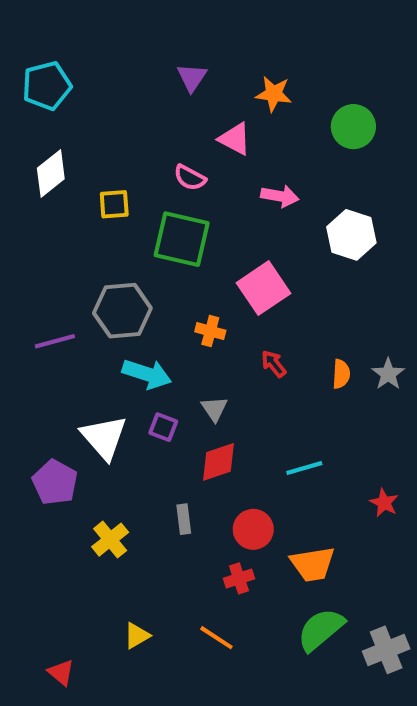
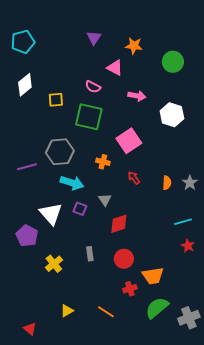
red diamond: (218, 462) -> (119, 224), moved
cyan line: (304, 468) -> (183, 222), moved
red cross: (239, 578) -> (130, 289), moved

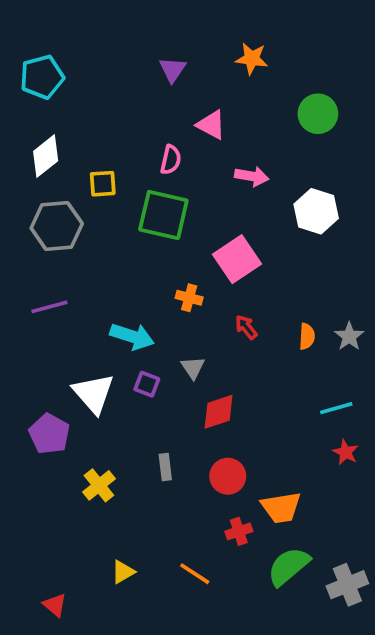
orange star: (134, 46) -> (252, 59), moved
pink semicircle: (93, 87) -> (171, 160), turned -105
gray hexagon: (60, 152) -> (57, 226), moved

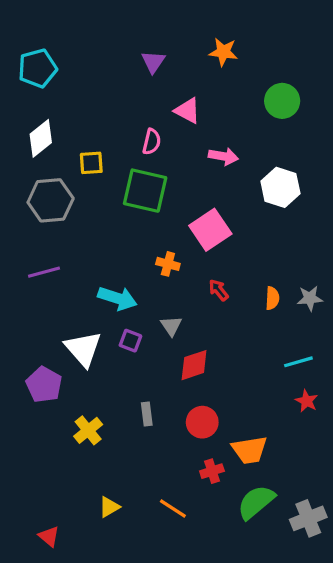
gray star: (349, 336) -> (310, 298), turned 30

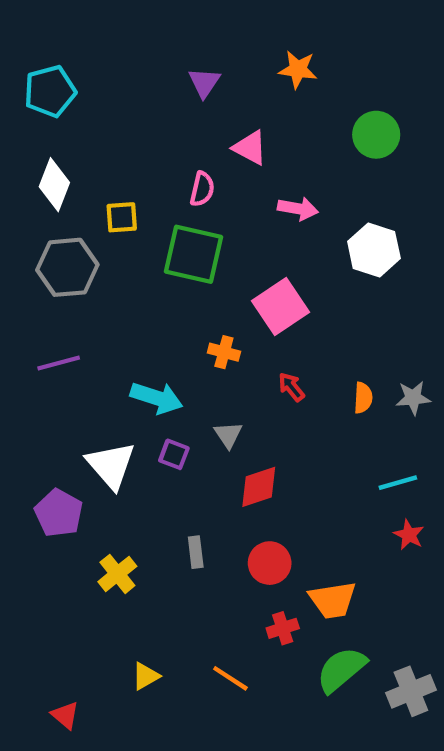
white diamond: (41, 138) -> (54, 185), turned -30

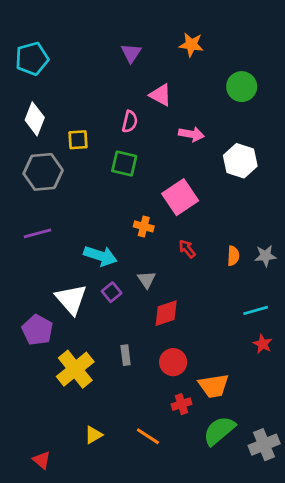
green square: (193, 254) -> (124, 164), size x0.7
purple square: (174, 454) -> (112, 292), turned 30
yellow cross: (117, 574) -> (75, 369), size x1.5

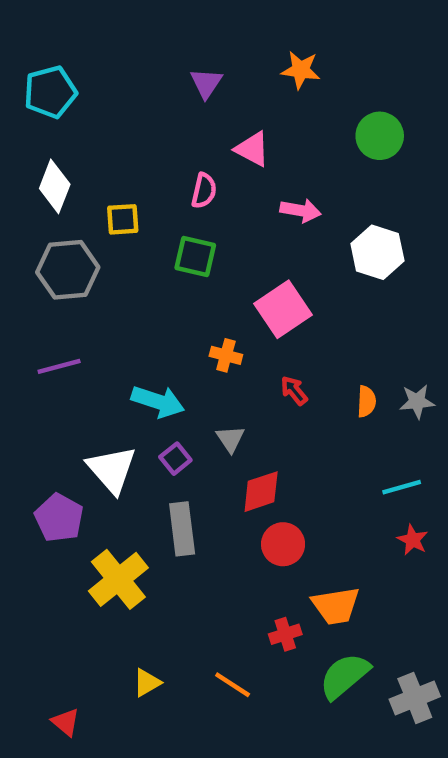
gray rectangle: (126, 355) -> (182, 529), moved, size x1.6
red circle: (173, 362) -> (283, 544), moved

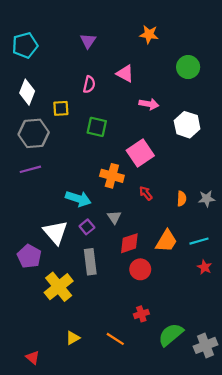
purple triangle: (206, 83) -> (88, 41), moved
pink semicircle: (204, 191) -> (89, 84), moved
orange cross: (226, 355) -> (112, 176), size x1.5
purple line: (59, 366) -> (30, 169), moved
orange trapezoid: (336, 606) -> (166, 241), moved, turned -50

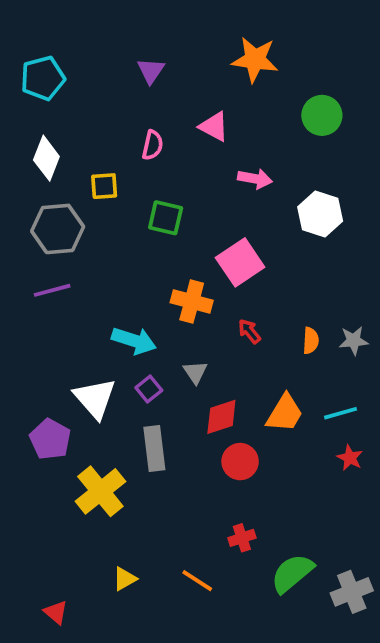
orange star: (149, 34) -> (255, 60), size x1.4

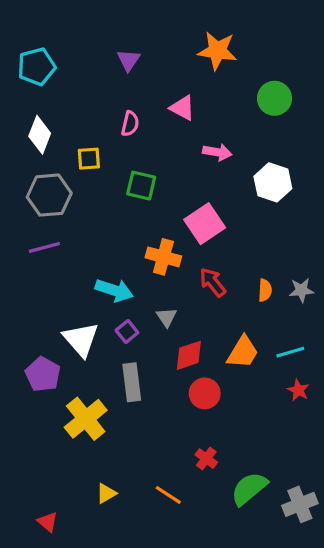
red arrow: (249, 331) -> (213, 282), size x1.4
red cross: (242, 538) -> (206, 458), turned -35

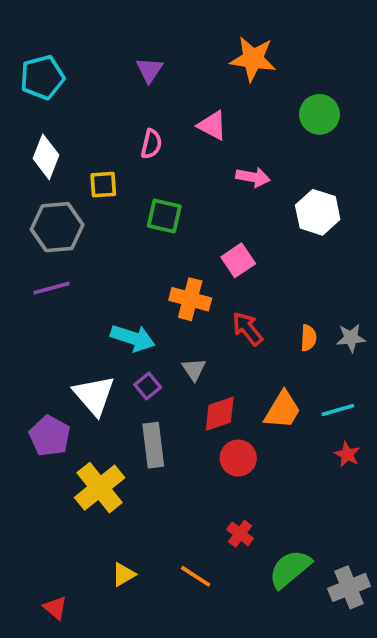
pink square: (205, 224) -> (238, 260), size x0.7

